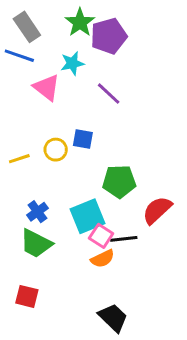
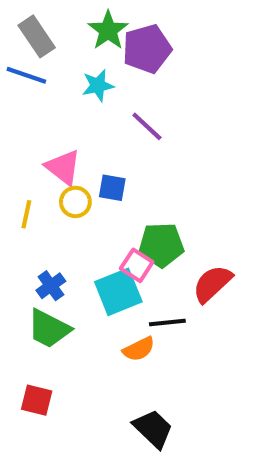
pink triangle: (47, 88) -> (63, 167), moved
yellow line: (19, 159) -> (26, 214), turned -60
pink square: (101, 236) -> (137, 265), moved

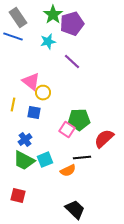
blue square: (112, 188) -> (34, 113), moved
yellow circle: (75, 202) -> (43, 93), moved
cyan square: (118, 292) -> (45, 160), moved, size x0.7

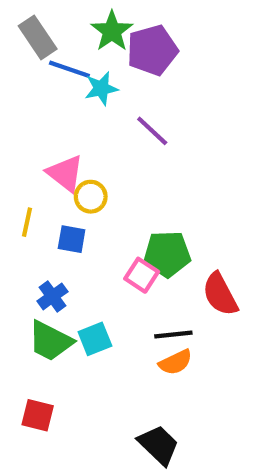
blue line: (13, 37) -> (69, 69), moved
red semicircle: (104, 139) -> (220, 294), turned -75
orange semicircle: (68, 171) -> (176, 362), moved

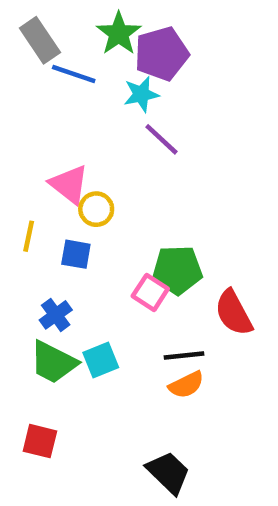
cyan star: (101, 88) -> (141, 94), moved

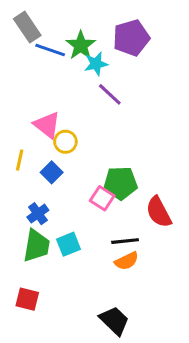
green star: (119, 33) -> (81, 45), moved
purple pentagon: (162, 54) -> (131, 38), moved
blue square: (76, 254) -> (52, 172), turned 35
green trapezoid: (53, 362) -> (36, 246), turned -108

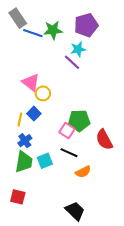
green star: (81, 45) -> (53, 30), turned 30
cyan star: (96, 64) -> (78, 49), moved
yellow line: (20, 160) -> (20, 120), moved
black line: (125, 241) -> (69, 153), moved, turned 30

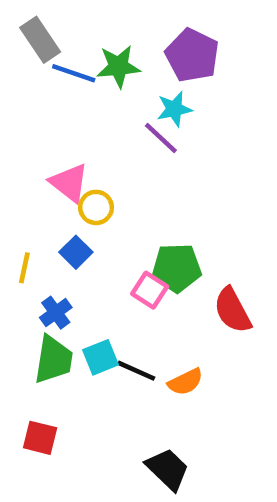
purple pentagon: (86, 25) -> (192, 55), turned -30
yellow line: (20, 120) -> (24, 268), moved
black line: (69, 153) -> (136, 371), moved

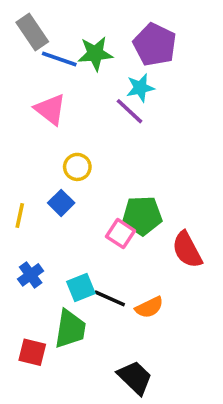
pink triangle: (69, 183) -> (50, 109), moved
blue cross: (56, 313) -> (31, 275), moved
green trapezoid: (54, 360) -> (70, 329), moved

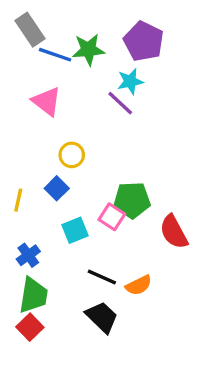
cyan square: (81, 288) -> (75, 230), moved
green trapezoid: (70, 329) -> (33, 295), moved
red square: (32, 352) -> (30, 327), turned 32
black trapezoid: (135, 377) -> (102, 317), moved

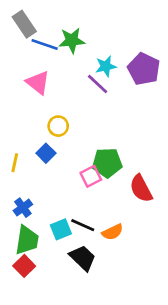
purple pentagon: (144, 41) -> (144, 69), moved
pink square: (112, 217) -> (91, 176), turned 30
cyan square: (75, 230) -> (61, 229), moved

